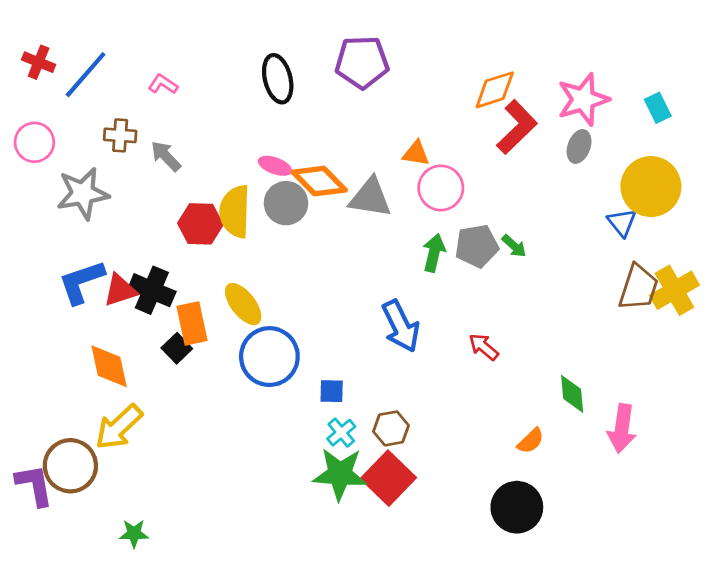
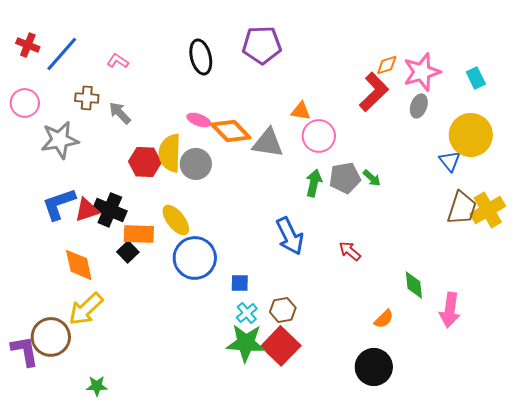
orange diamond: (495, 90) -> (387, 65), moved, size x0.7
gray circle: (286, 203) -> (196, 164), moved
orange rectangle: (192, 323) -> (139, 234), turned -76

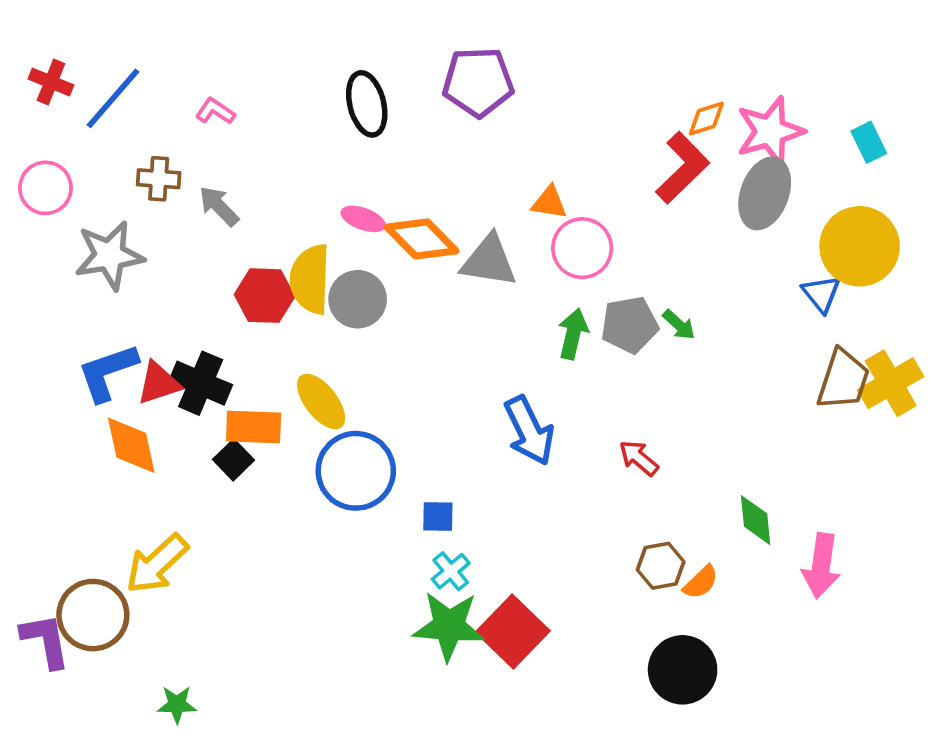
gray ellipse: (419, 106) -> (765, 193), size x1.6
orange diamond: (79, 265) -> (131, 445), moved
brown hexagon: (283, 310) -> (661, 566), moved

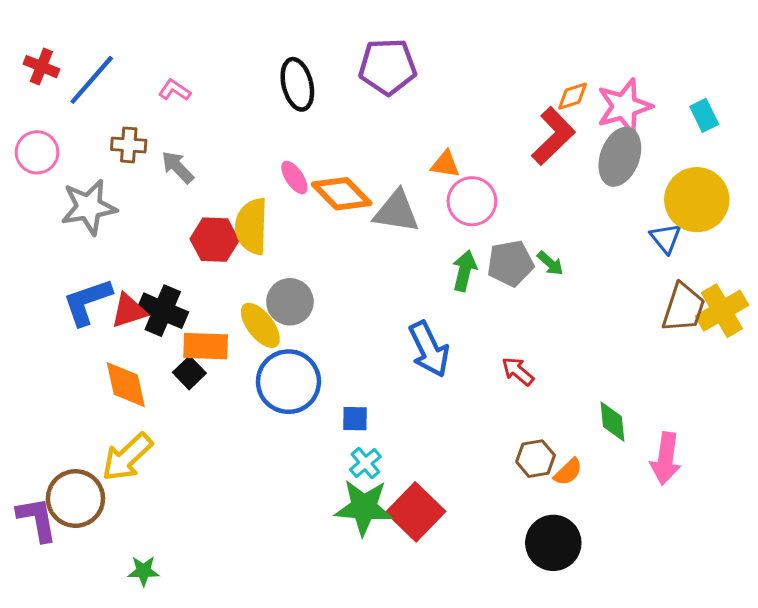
pink ellipse: (363, 219) -> (294, 178), turned 36
gray circle: (358, 299) -> (290, 302), moved
orange diamond: (131, 445) -> (126, 385), moved

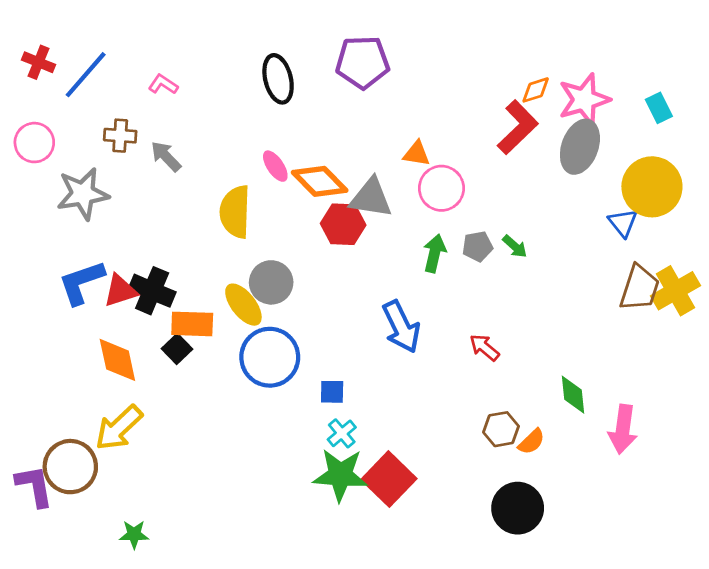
red hexagon: (215, 240) -> (343, 224), moved
gray pentagon: (510, 263) -> (477, 246), size x0.7

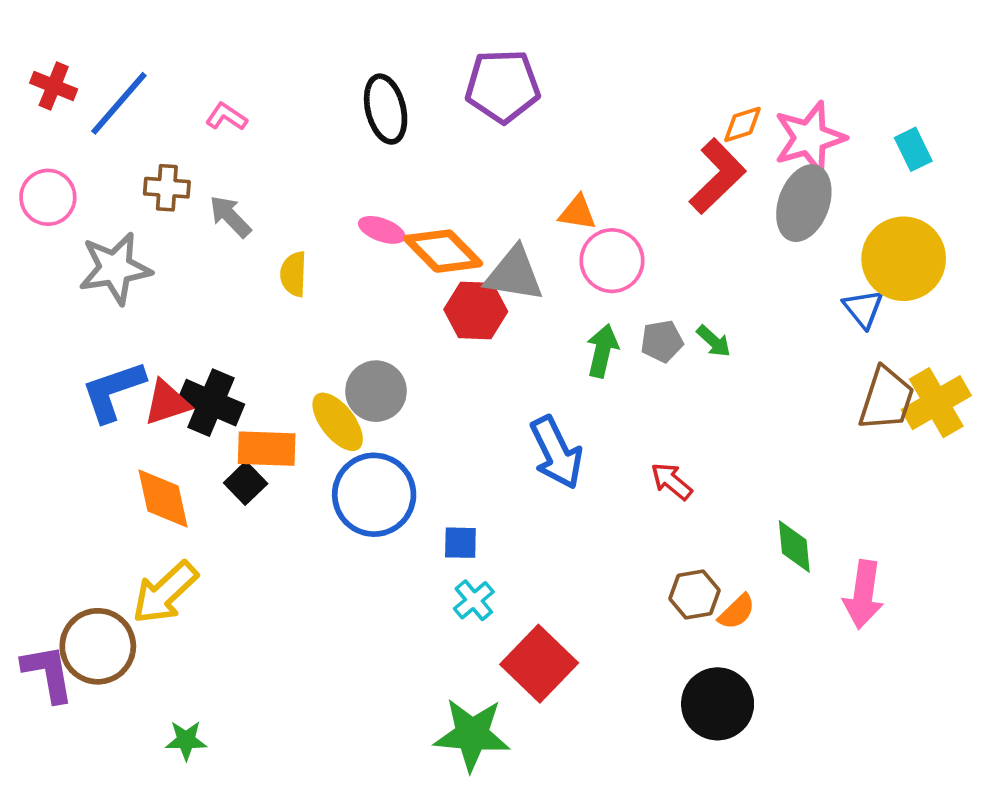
pink ellipse: (275, 166) -> (382, 230), turned -36
yellow semicircle: (235, 212) -> (293, 274), moved, size x0.6
green star: (340, 475) -> (472, 735), moved

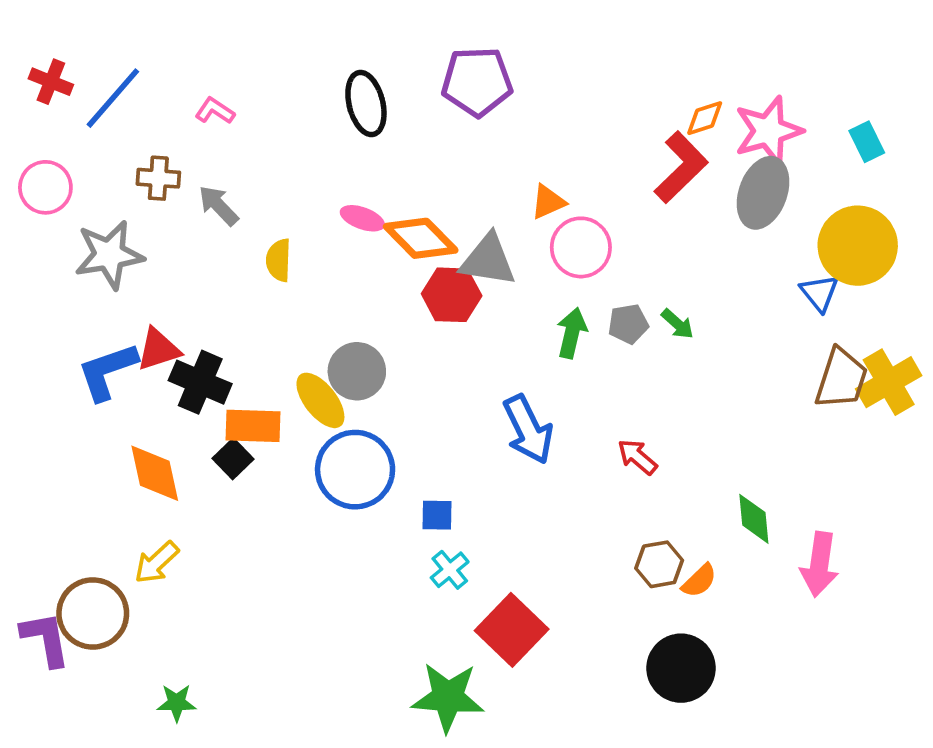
orange triangle: (577, 213) -> (548, 202), turned -33
red triangle: (167, 403) -> (158, 349), moved
yellow arrow: (165, 593) -> (157, 562), size x0.7

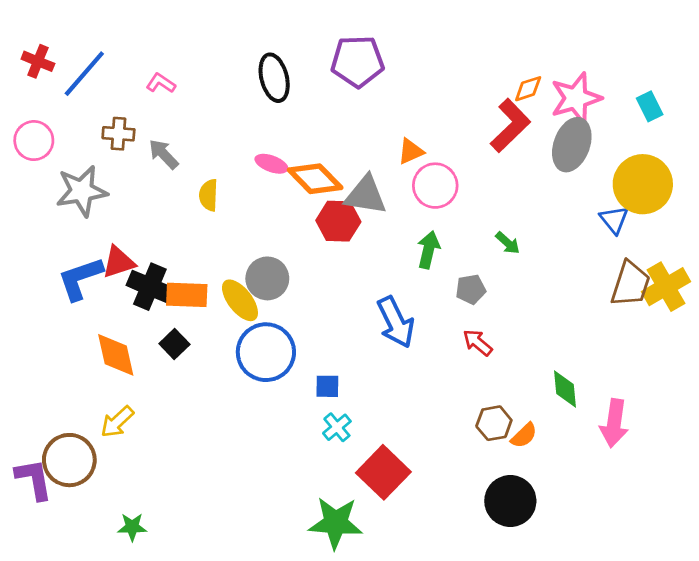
gray pentagon: (628, 324) -> (471, 289), moved
orange rectangle: (253, 426) -> (187, 295), moved

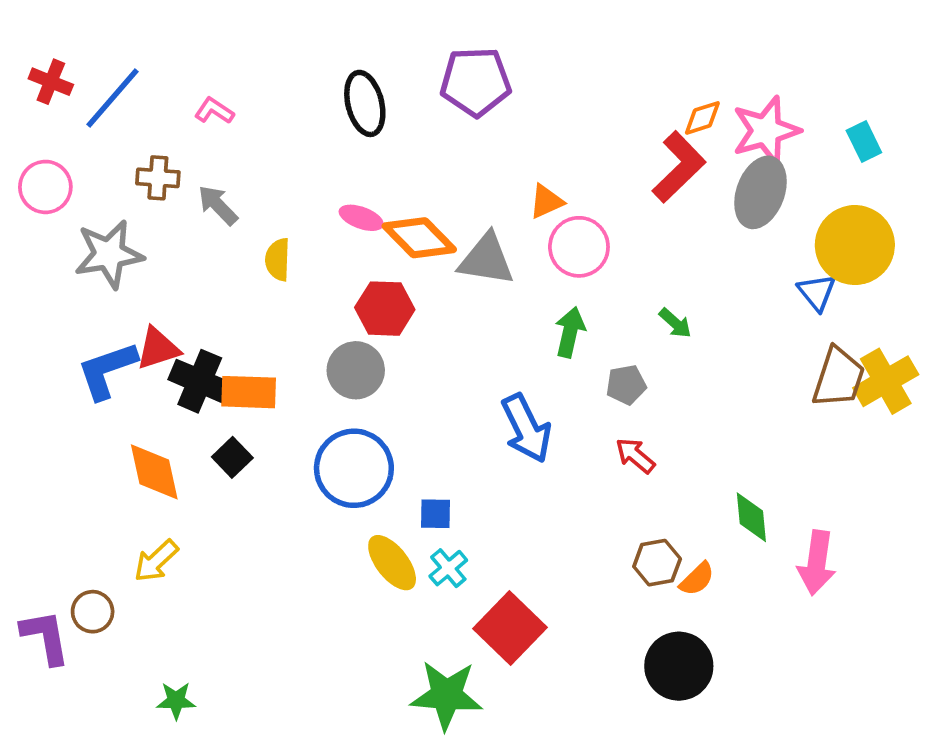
red hexagon: (338, 221) -> (385, 309), moved
yellow ellipse: (240, 300) -> (392, 563), moved
brown circle: (69, 460) -> (93, 612), size x0.6

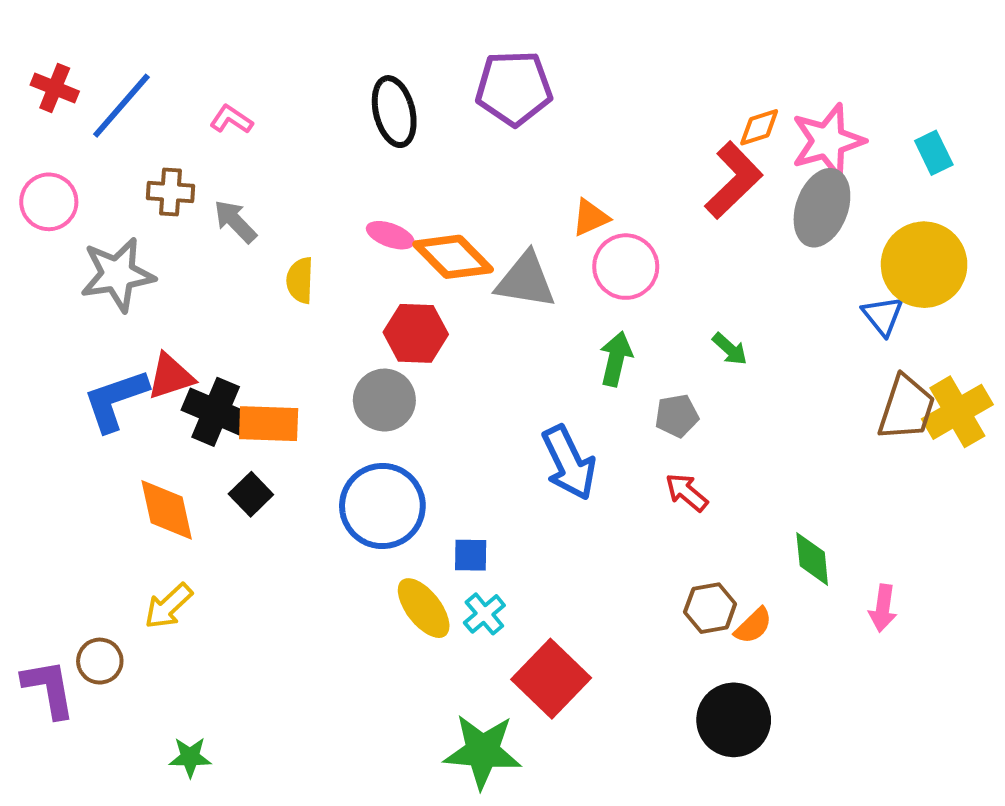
pink arrow: (817, 563) -> (883, 608), size x0.7

